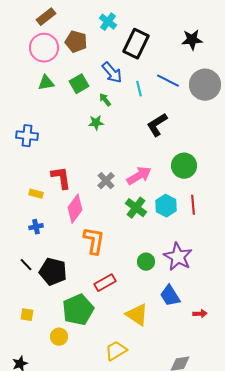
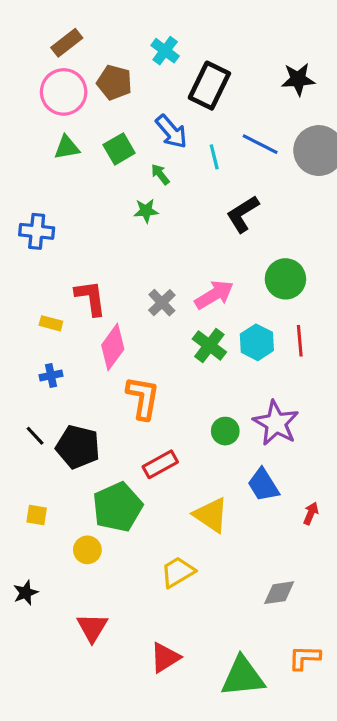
red arrow: (200, 314) -> (311, 513), turned -64

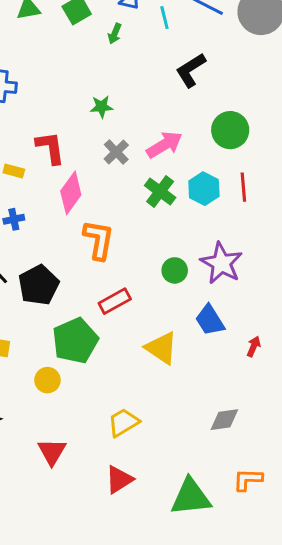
green arrow: (160, 174) -> (115, 34), turned -120
green star: (146, 211) -> (102, 107), moved
black pentagon: (78, 447) -> (39, 285), turned 30
yellow trapezoid: (178, 572) -> (123, 423), moved

